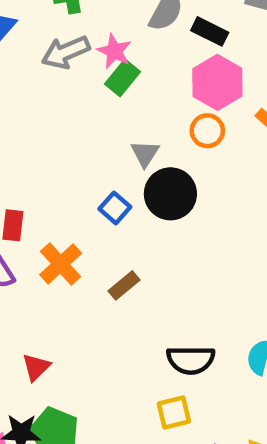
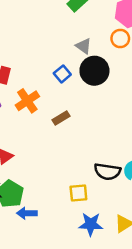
gray triangle: (145, 153) -> (84, 46), turned -35
black semicircle: (191, 360) -> (107, 171), moved

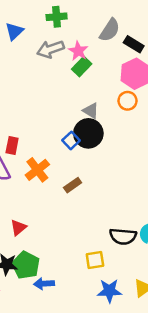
black circle: (94, 71) -> (88, 133), moved

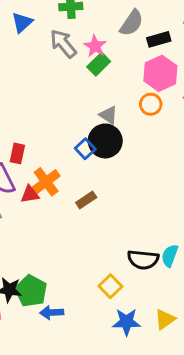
black rectangle: (134, 44) -> (159, 39), turned -48
gray arrow: (50, 49) -> (63, 44), turned 68
red triangle: (18, 228) -> (30, 194), moved, turned 30
yellow square: (95, 260) -> (110, 286), turned -36

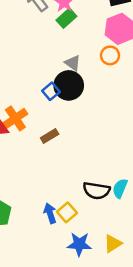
blue arrow: (52, 313) -> (50, 213), moved, turned 72

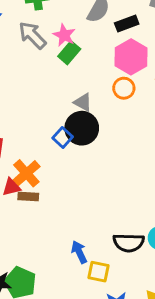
brown rectangle: (50, 136) -> (28, 196), moved, turned 42
yellow square: (67, 212) -> (99, 272), turned -30
blue arrow: (50, 213) -> (79, 252), moved

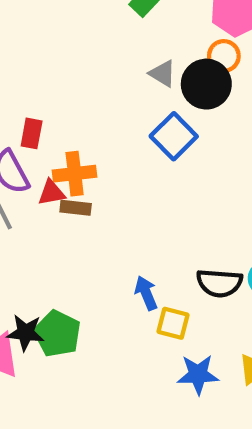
black circle: (82, 128) -> (206, 84), moved
blue square: (63, 137) -> (174, 136), moved, size x1.5
orange cross: (26, 173) -> (75, 174), turned 32

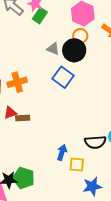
orange cross: (75, 174) -> (17, 82), moved
blue arrow: (146, 293) -> (62, 152), turned 49

